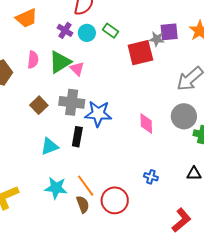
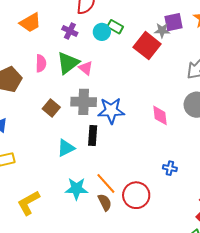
cyan circle: (87, 33) -> (102, 32), moved
red square: (140, 53) -> (147, 46), turned -32

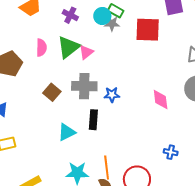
gray star: (162, 30) -> (112, 24), moved
red square: (147, 46) -> (148, 30), turned -36
pink triangle: (86, 68) -> (86, 52), turned 42
blue star: (111, 111) -> (112, 95), size x0.6
orange line: (106, 183) -> (107, 167), turned 35

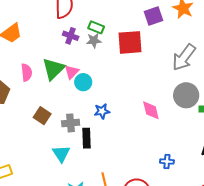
purple cross: (70, 15) -> (71, 36), moved
cyan circle: (102, 16) -> (83, 82), moved
gray cross: (84, 86) -> (71, 123), moved, size x0.7
cyan triangle: (67, 132) -> (61, 154), turned -30

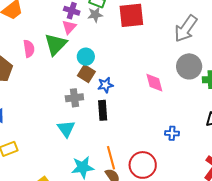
pink triangle: (72, 72) -> (69, 27), moved
brown square: (42, 116) -> (86, 74), moved
black rectangle: (86, 138) -> (103, 110), moved

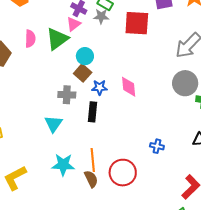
pink diamond: (154, 83) -> (129, 87), moved

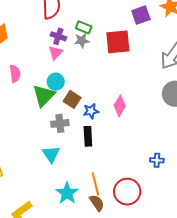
green triangle: (57, 39) -> (44, 96), moved
cyan circle: (85, 56) -> (56, 82), moved
pink diamond: (129, 87) -> (120, 106), turned 45
cyan star: (63, 165) -> (67, 193), turned -30

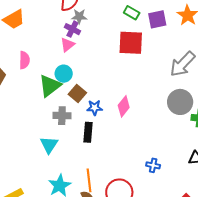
green rectangle: (84, 27) -> (132, 13), moved
gray star: (82, 41) -> (79, 16), moved

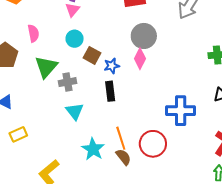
green triangle: (50, 86) -> (46, 67), moved
gray circle: (180, 102) -> (144, 36), moved
gray cross: (62, 116) -> (67, 82), moved
blue cross: (153, 165) -> (181, 111), size x2.0

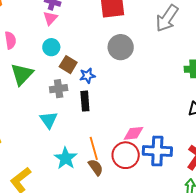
pink diamond: (140, 59) -> (133, 133), moved, turned 55
gray cross: (67, 82) -> (59, 89), moved
blue cross: (181, 111) -> (157, 151), moved

